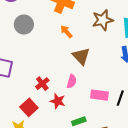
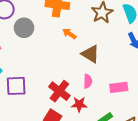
gray circle: (24, 25) -> (24, 28), moved
red cross: (42, 84) -> (59, 91), size x1.5

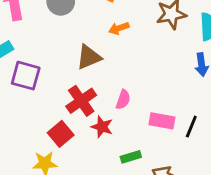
orange arrow: (69, 34) -> (119, 28), turned -72
brown triangle: (90, 54) -> (89, 57), moved, turned 48

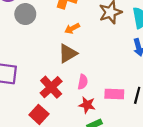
brown triangle: (89, 57) -> (68, 54), moved
red star: (102, 127) -> (87, 105), moved

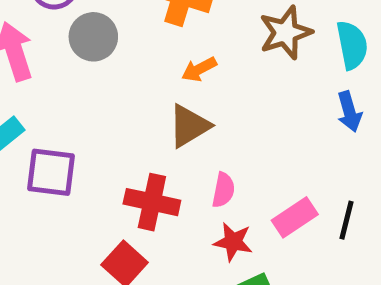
red cross: (51, 87) -> (152, 202), turned -35
pink rectangle: (114, 94) -> (295, 217), turned -36

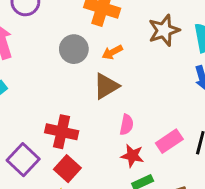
gray circle: (93, 37) -> (74, 49), moved
purple square: (51, 172) -> (23, 160), moved, turned 36
red cross: (152, 202) -> (62, 132), moved

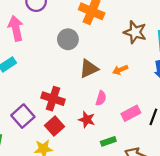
brown star: (164, 30) -> (135, 32), turned 30
orange arrow: (112, 52) -> (120, 70), moved
red star: (132, 156) -> (87, 120), moved

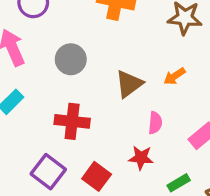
gray circle: (68, 39) -> (71, 59), moved
red cross: (53, 99) -> (72, 121), moved

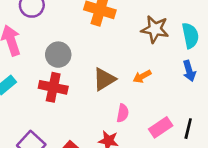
red cross: (72, 121) -> (53, 87), moved

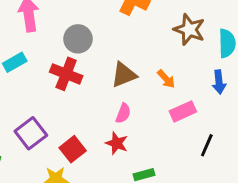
orange arrow: (142, 76) -> (166, 79), turned -114
pink semicircle: (123, 113) -> (123, 113), moved
pink rectangle: (161, 127) -> (183, 111), moved

